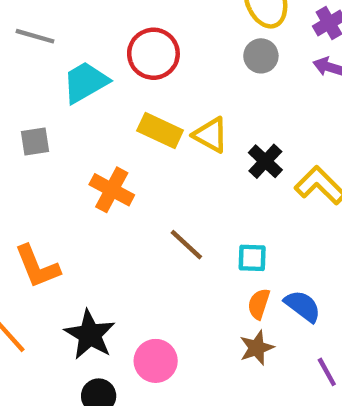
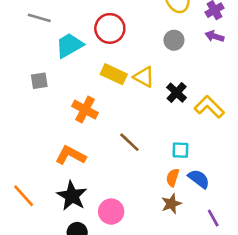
gray circle: (261, 56) -> (174, 40), moved
cyan square: (252, 258) -> (180, 150), moved
orange L-shape: (37, 267) -> (71, 155), moved, turned 140

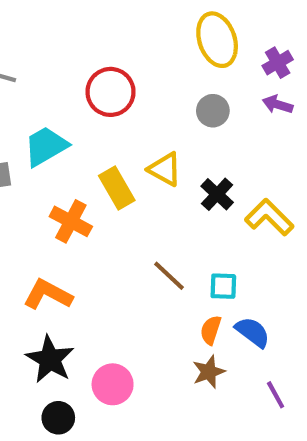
cyan trapezoid: (69, 45) -> (46, 146), moved
yellow rectangle: (114, 74) -> (117, 188), moved, turned 35
brown line: (129, 142) -> (169, 276), moved

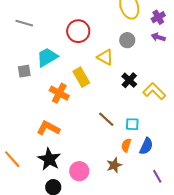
yellow triangle: (165, 169) -> (105, 57), moved
blue semicircle: (253, 332) -> (146, 146), turned 78
brown star: (209, 372) -> (114, 165), moved

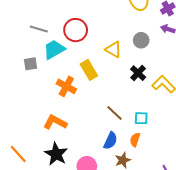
gray line: (24, 23) -> (39, 29), moved
red circle: (78, 31) -> (76, 30), moved
gray circle: (127, 40) -> (141, 40), moved
blue semicircle: (146, 146) -> (110, 141), moved

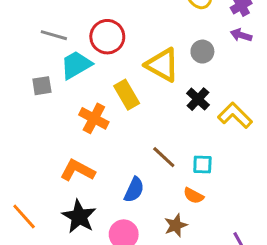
yellow triangle: (113, 49) -> (162, 65), size x1.4
orange semicircle: (135, 140) -> (193, 196), turned -80
blue semicircle: (110, 141) -> (134, 190), moved

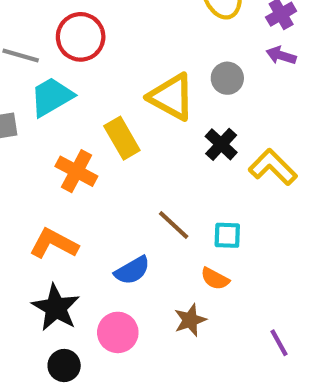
red circle: (107, 37) -> (81, 37), moved
blue semicircle: (134, 190) -> (132, 270), turned 35

